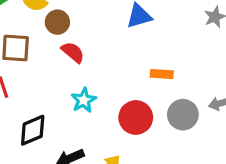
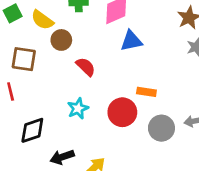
red semicircle: (73, 52) -> (86, 67), moved
red circle: (136, 117) -> (122, 112), moved

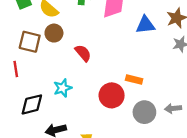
brown circle: (61, 40) -> (54, 33), moved
blue triangle: (131, 41) -> (145, 25), moved
cyan star: (78, 108) -> (63, 88), moved

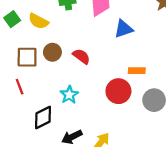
blue triangle: (145, 25) -> (124, 29), moved
brown circle: (54, 33) -> (52, 52), moved

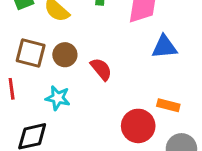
cyan star: (69, 95) -> (58, 98), moved, turned 30

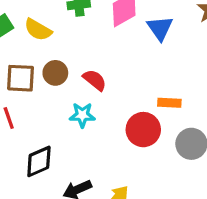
blue triangle: (164, 47) -> (160, 28), moved, turned -48
cyan star: (58, 98) -> (82, 115), moved

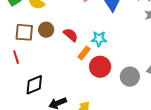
orange rectangle: (169, 103) -> (84, 53), moved, turned -56
cyan star: (82, 115) -> (99, 39), moved

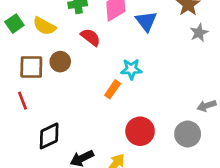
red semicircle: (71, 35) -> (90, 37), moved
red circle: (100, 67) -> (140, 131), moved
gray circle: (130, 77) -> (188, 134), moved

